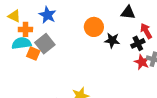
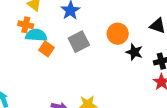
orange cross: (25, 29) -> (26, 25), moved
gray square: (45, 44) -> (79, 42), moved

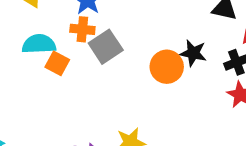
orange cross: (26, 25) -> (82, 29), moved
orange circle: (118, 34) -> (167, 67), moved

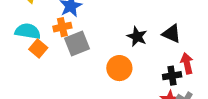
orange cross: (82, 29) -> (62, 27), turned -30
black star: (193, 53) -> (137, 37), moved

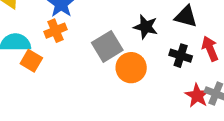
gray square: (77, 44) -> (107, 46), moved
black cross: (172, 76) -> (181, 56), moved, turned 36

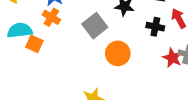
orange cross: (55, 31) -> (51, 17), turned -30
orange circle: (131, 68) -> (118, 53), moved

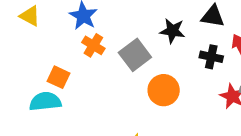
orange cross: (51, 17) -> (93, 45), moved
cyan semicircle: (20, 30) -> (45, 101), moved

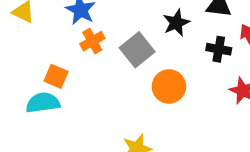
black star: (172, 31) -> (176, 23), turned -30
orange cross: (93, 45) -> (92, 41), turned 30

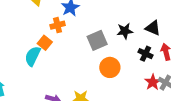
orange cross: (92, 41) -> (58, 25), moved
cyan semicircle: (43, 103) -> (33, 56), turned -72

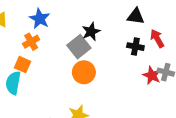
black star: (125, 31) -> (91, 31), moved
orange circle: (110, 67) -> (84, 72), moved

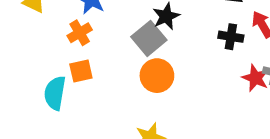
orange square: (23, 65) -> (81, 71), moved, turned -35

